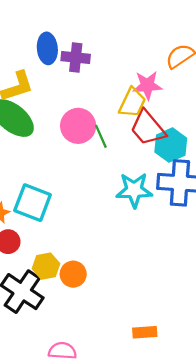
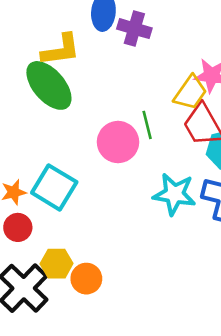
pink circle: (78, 126) -> (118, 142), moved

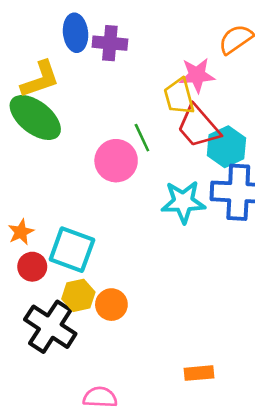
yellow trapezoid: (190, 93) -> (179, 96), turned 141
cyan square: (54, 187) -> (72, 250), moved

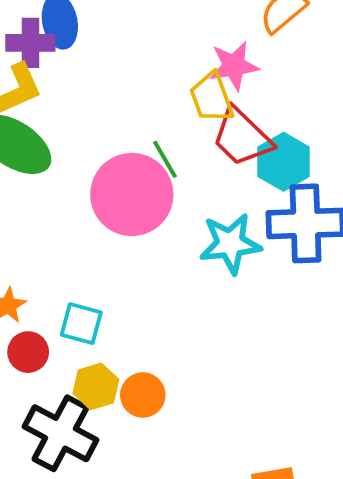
purple cross: (110, 43) -> (30, 43), moved
pink circle: (116, 161) -> (132, 194), size x1.4
cyan square: (72, 250) -> (81, 324), size x0.7

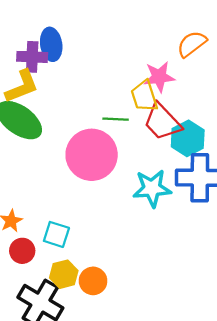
green line: (165, 159) -> (116, 119), moved, turned -60

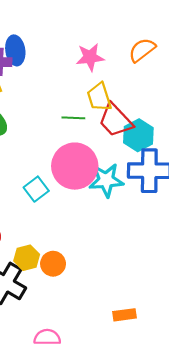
pink star: (159, 77) -> (90, 57), moved
pink circle: (92, 155) -> (75, 166), moved
cyan square: (56, 234) -> (36, 189), moved, turned 35

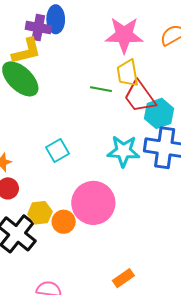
pink star: (90, 57) -> (124, 35), size x1.4
pink circle: (75, 166) -> (93, 203), moved
orange rectangle: (125, 315) -> (123, 278), turned -35

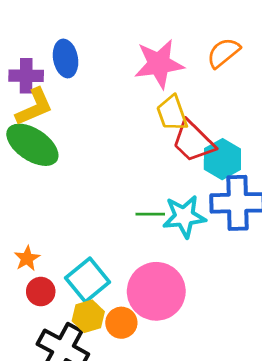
purple cross: (38, 28) -> (26, 76), moved
green line: (101, 89) -> (150, 214), moved
cyan square: (57, 150) -> (88, 280), moved, size x1.4

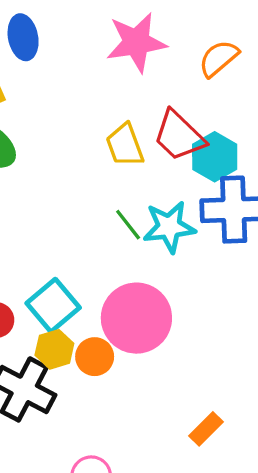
orange semicircle: (223, 53) -> (219, 58), moved
yellow trapezoid: (172, 113) -> (125, 145), moved
green line: (150, 214) -> (128, 225), turned 52

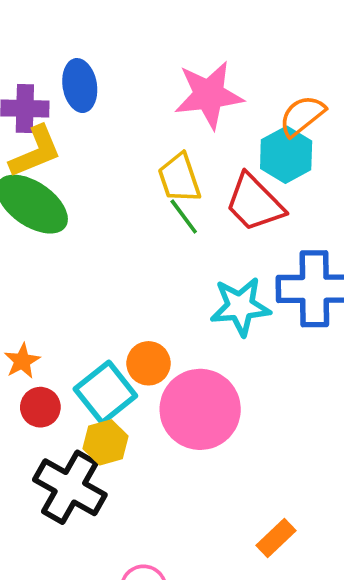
yellow trapezoid: (125, 145) -> (179, 178), moved
cyan hexagon: (215, 157) -> (286, 155), moved
green line: (128, 225) -> (184, 216), moved
orange circle: (95, 357) -> (149, 363), moved

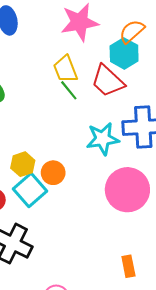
pink circle: (200, 409) -> (127, 190), moved
yellow hexagon: (106, 442) -> (23, 164), moved
orange rectangle: (276, 538) -> (128, 266), turned -55

